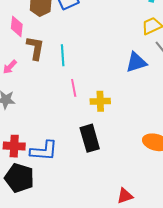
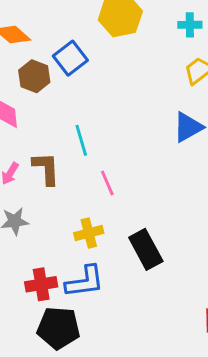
brown L-shape: (35, 48) -> (46, 169), moved
yellow cross: (100, 101) -> (89, 233), moved

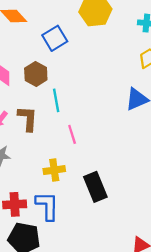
brown hexagon: (34, 76) -> (36, 74), moved
blue L-shape: (85, 282) -> (47, 206), turned -88

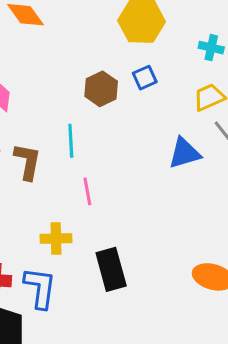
blue square: (55, 38) -> (145, 78), moved, size x0.7
brown hexagon: (36, 74) -> (101, 89), moved

